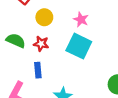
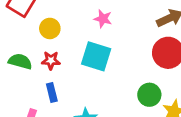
pink star: (81, 20) -> (103, 19), moved

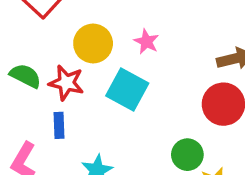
yellow circle: (50, 28) -> (93, 43), moved, size x1.4
red star: (51, 60) -> (66, 83), size x1.4

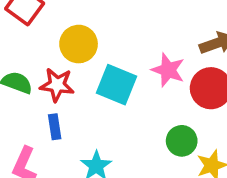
pink star: (146, 42) -> (168, 70), moved, size x1.4

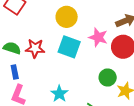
yellow circle: (79, 44) -> (67, 17), moved
blue rectangle: (55, 127) -> (15, 72), moved

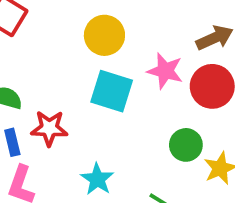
red star: (35, 48) -> (49, 128), moved

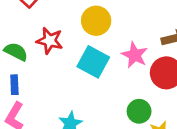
red star: (49, 128) -> (50, 41), moved

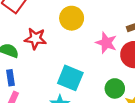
cyan square: (93, 62) -> (70, 78), moved

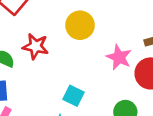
cyan square: (70, 78) -> (74, 96), size x0.7

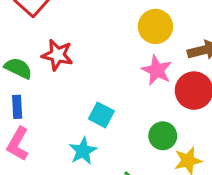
yellow circle: (80, 25) -> (155, 26), moved

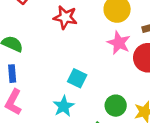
red star: (57, 55) -> (65, 17), moved
green circle: (163, 136) -> (116, 106), moved

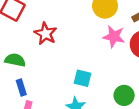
red star: (65, 17) -> (45, 34), moved, turned 30

